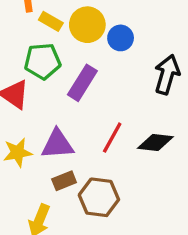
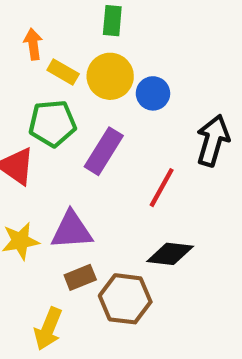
red line: (112, 138) -> (162, 188), moved
black diamond: (155, 143) -> (170, 254), moved

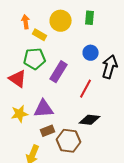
green rectangle: (112, 21) -> (90, 18), moved
yellow circle: (110, 76) -> (61, 21), moved
blue circle: (153, 93) -> (91, 53), moved

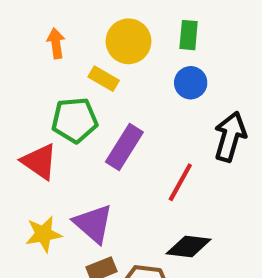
yellow rectangle: (40, 35) -> (104, 79), moved
blue circle: (91, 53) -> (191, 83), moved
purple triangle: (44, 109) -> (93, 224), turned 45

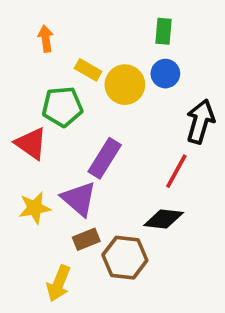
yellow circle: (128, 41) -> (125, 85), moved
purple rectangle: (124, 147) -> (105, 158), moved
red line: (180, 182) -> (176, 171), moved

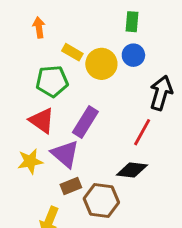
red triangle: (31, 144) -> (42, 121), moved

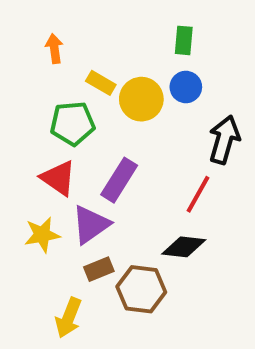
purple triangle: (65, 154) -> (91, 225), turned 44

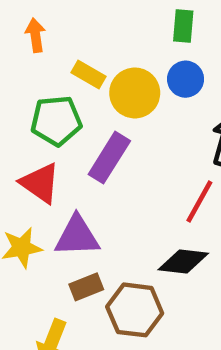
purple rectangle: (119, 180) -> (109, 158), moved
purple triangle: (91, 225) -> (77, 236), turned 33

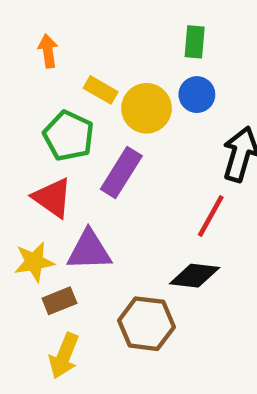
green pentagon: (56, 121) -> (69, 136), turned 30
brown rectangle: (86, 287) -> (59, 301), moved

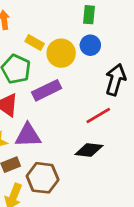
purple rectangle: (121, 172) -> (47, 90), turned 32
red line: (211, 216) -> (98, 115), turned 30
brown hexagon: (146, 324) -> (43, 178), moved

